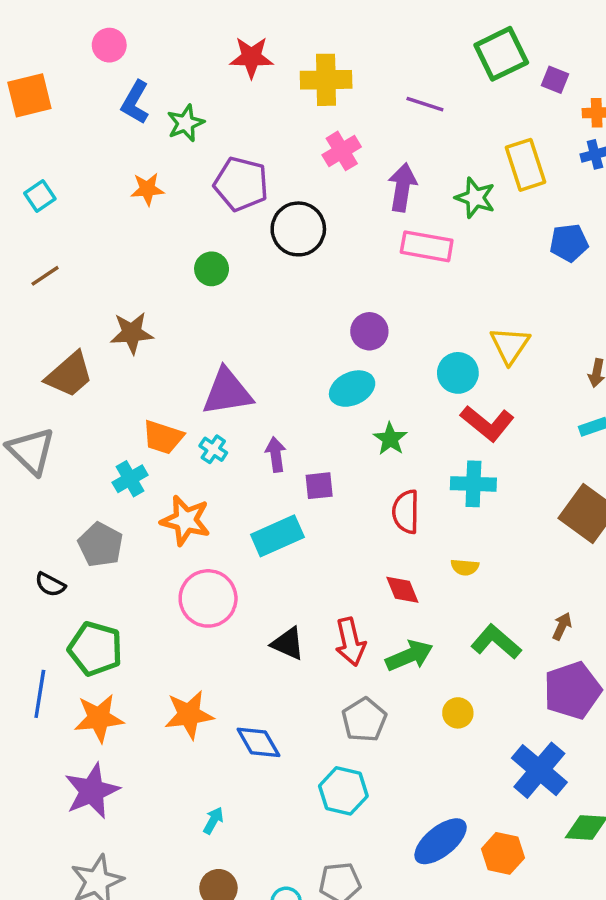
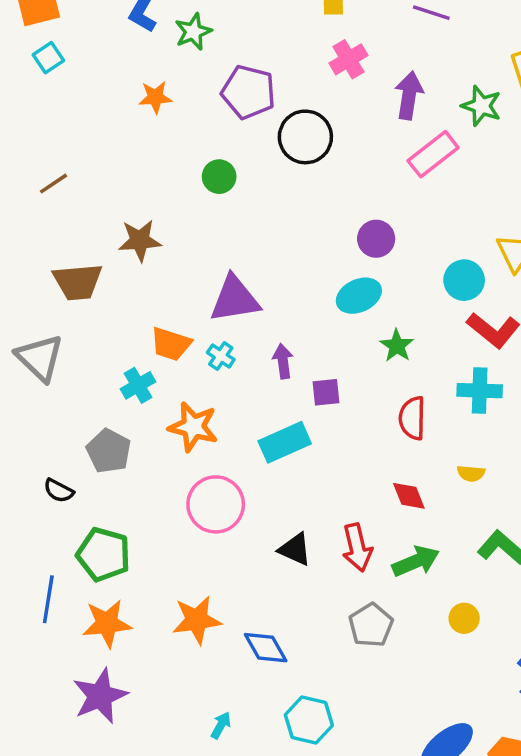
cyan square: (40, 196) -> (48, 58), moved
pink rectangle: (427, 246) -> (433, 154), turned -48
brown trapezoid: (69, 375) -> (78, 282), turned 36
cyan hexagon: (343, 791) -> (309, 720), moved

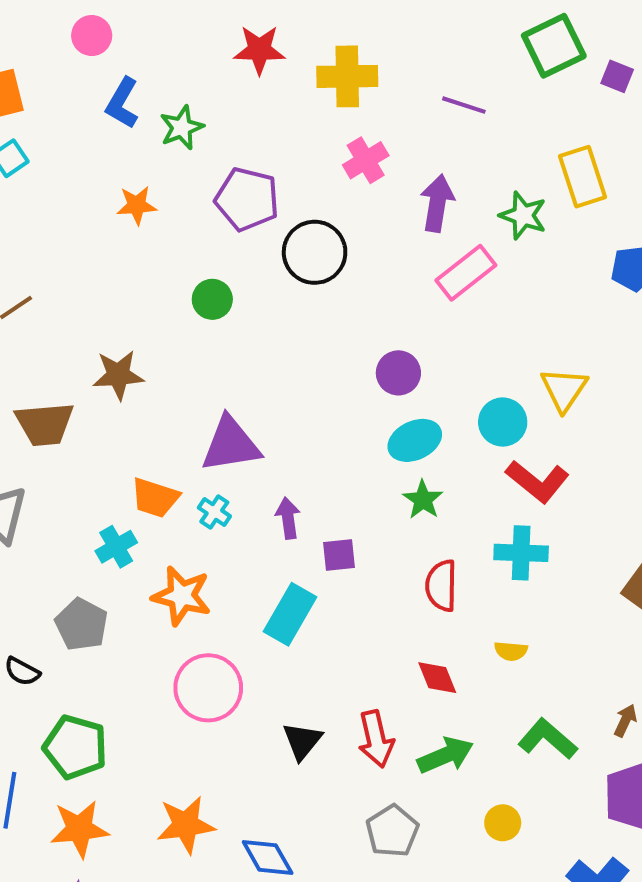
cyan ellipse: (359, 296) -> (415, 440), moved
cyan rectangle: (285, 442) -> (290, 614), turned -36
black triangle: (295, 549) -> (302, 741), turned 45

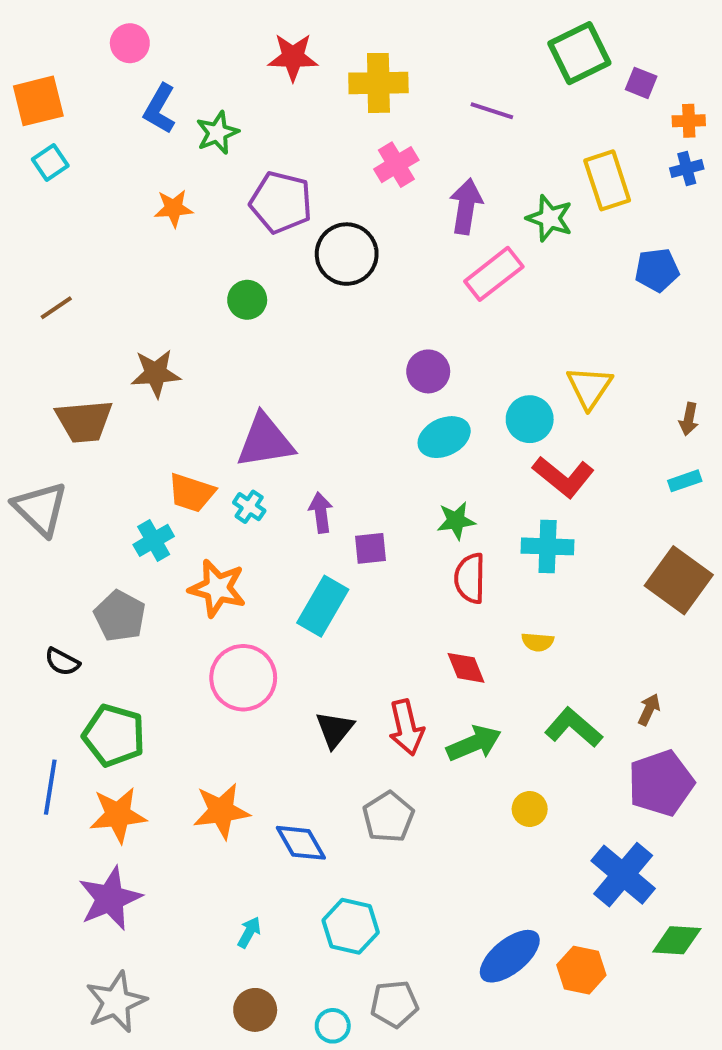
green star: (423, 500) -> (456, 521), moved, turned 30
gray pentagon: (392, 831) -> (388, 817), moved

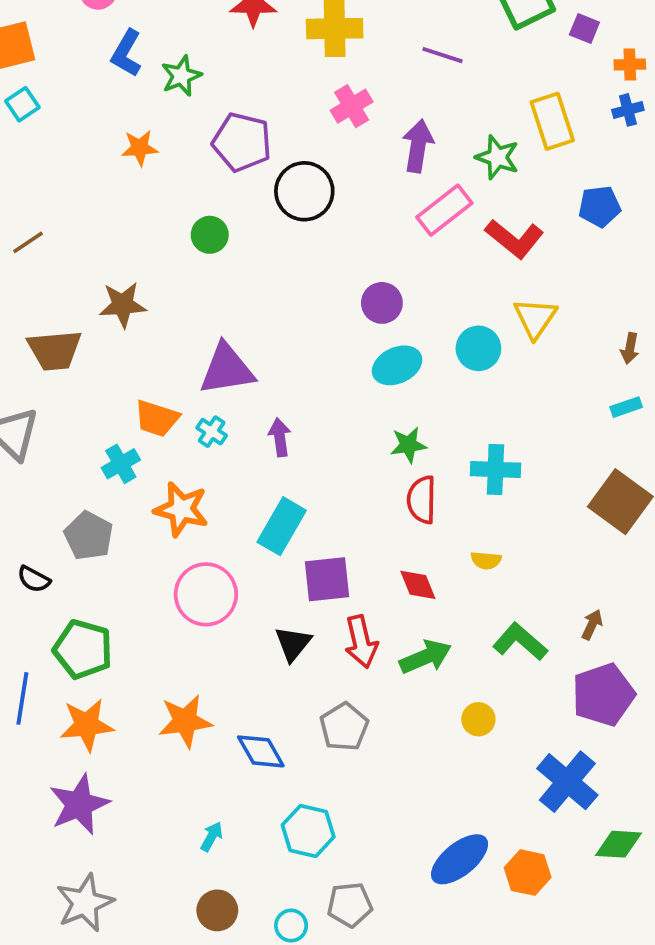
red L-shape: (563, 477) -> (514, 239), moved
purple square: (371, 548) -> (327, 579), moved, size x1.5

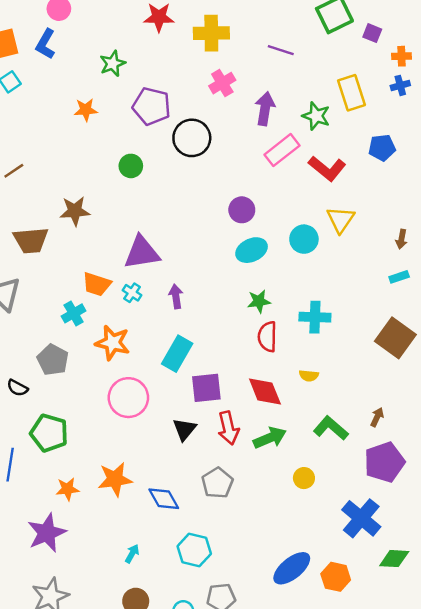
blue L-shape: (126, 53) -> (45, 44), moved
red diamond: (418, 585) -> (265, 391), size x1.4
orange star: (87, 725) -> (67, 489), moved, size x0.7

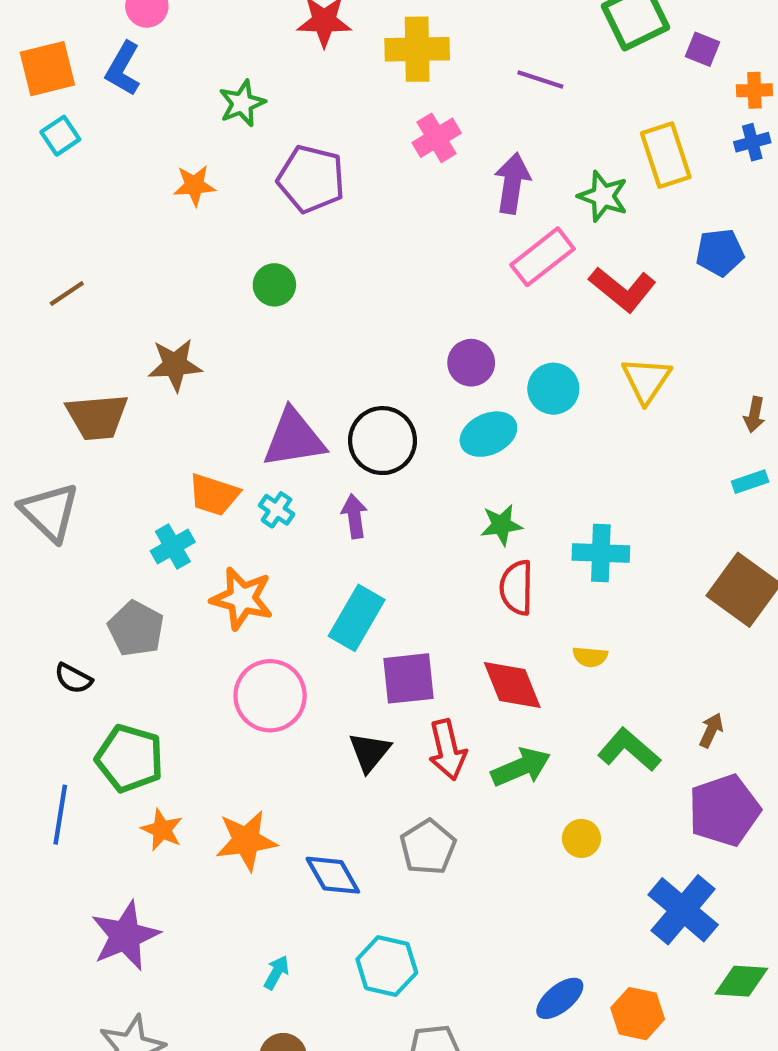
black circle: (192, 138) -> (383, 441), moved
cyan circle: (304, 239) -> (553, 389), moved
orange star: (67, 489) -> (162, 830), moved, turned 30
blue ellipse: (292, 568) -> (560, 998), size x0.7

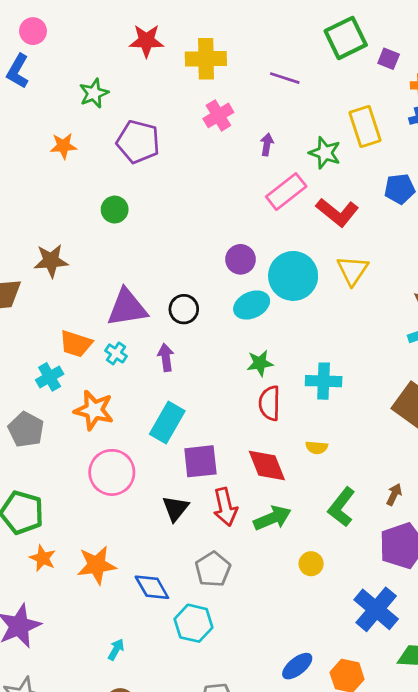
purple arrow: (512, 183) -> (267, 145), size x0.6
cyan circle: (553, 389) -> (293, 276), size x1.5
black circle: (383, 441) -> (184, 309), size x0.7
green L-shape: (629, 750) -> (342, 507), turned -93
cyan hexagon: (387, 966) -> (193, 623), moved

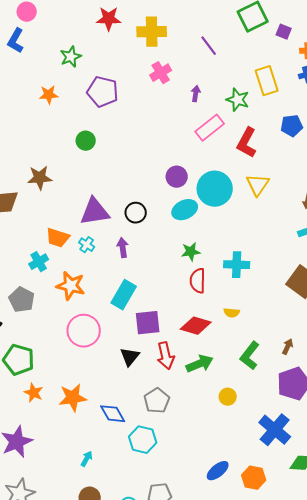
purple line: (285, 78) -> (209, 46), turned 35
red L-shape: (337, 212) -> (247, 143), turned 80
red diamond: (267, 465) -> (196, 326), turned -52

